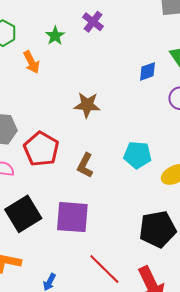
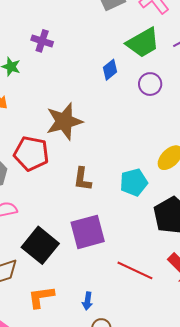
brown star: (87, 105) -> (64, 121), size x1.4
red pentagon: (41, 149) -> (31, 153), moved
cyan pentagon: (138, 155) -> (134, 182), moved

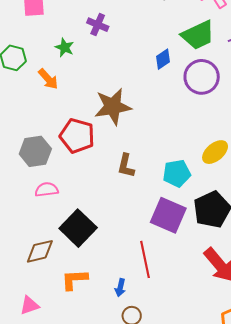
purple circle: (150, 84) -> (202, 77), size x1.5
purple square: (88, 232) -> (168, 215), moved, turned 33
red line: (135, 270) -> (145, 259), moved, turned 48

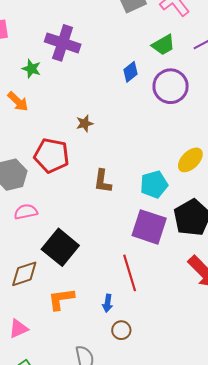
purple cross: (98, 25) -> (63, 43), size x1.6
green trapezoid: (198, 35) -> (163, 45), size x0.7
brown star: (113, 107) -> (85, 123), size x0.5

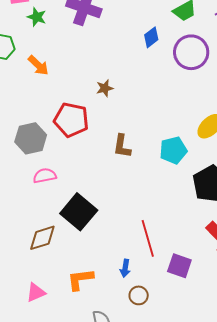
green star: (31, 69) -> (37, 17), moved
purple square: (149, 227) -> (179, 266), moved, size x0.7
orange L-shape: (61, 299) -> (80, 279), moved

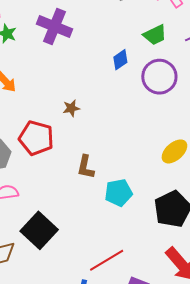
cyan pentagon: (173, 150) -> (119, 193), moved
red line: (148, 238) -> (107, 260), turned 72

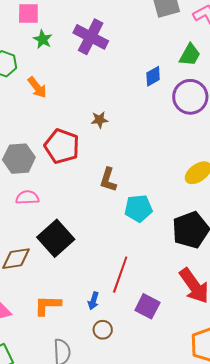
green trapezoid: (155, 35) -> (190, 55), turned -40
red line: (107, 260) -> (120, 275), turned -45

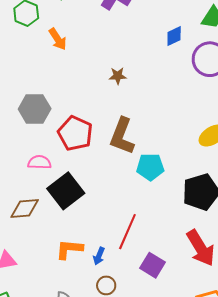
red pentagon: (62, 146) -> (75, 133), moved
brown L-shape: (108, 180) -> (122, 136), size x1.5
pink semicircle: (27, 198) -> (39, 162), moved
orange L-shape: (47, 305) -> (69, 249), moved

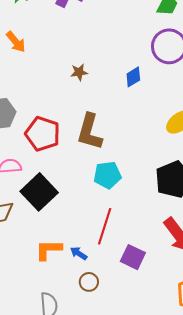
blue diamond: (174, 36) -> (133, 77), moved
cyan pentagon: (150, 167) -> (107, 175), moved
blue arrow: (99, 256) -> (79, 253), turned 108

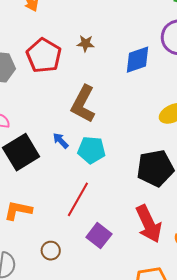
blue diamond: (133, 77) -> (138, 60), size x1.4
red pentagon: (43, 134) -> (44, 56), moved
blue arrow: (79, 253) -> (61, 141), moved

